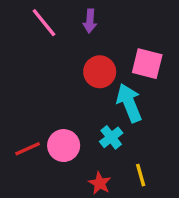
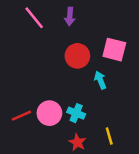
cyan arrow: (129, 103) -> (100, 80), size x0.6
cyan cross: (111, 137) -> (76, 113), moved, turned -30

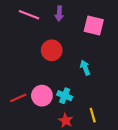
pink line: (34, 18) -> (29, 15), turned -30
pink square: (114, 50) -> (94, 25), moved
red circle: (77, 56) -> (52, 50), moved

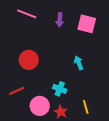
purple arrow: (59, 14) -> (60, 20), moved
red circle: (52, 50) -> (29, 60), moved
pink circle: (42, 96) -> (40, 106), moved

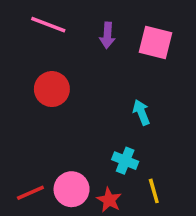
red circle: (29, 60) -> (52, 89), moved
cyan cross: (60, 89) -> (125, 161), moved
red line: (17, 91) -> (30, 193), moved

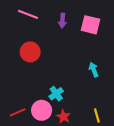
cyan arrow: (141, 112) -> (94, 70), moved
cyan cross: (125, 161) -> (56, 94), moved, turned 32
yellow line: (154, 191) -> (97, 116), moved

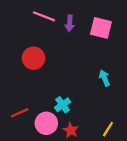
pink line: (28, 14) -> (44, 16), moved
red line: (18, 112) -> (20, 113), moved
yellow line: (97, 116) -> (108, 129), turned 48

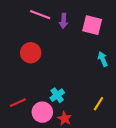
cyan arrow: (104, 78) -> (103, 59), moved
yellow line: (108, 129) -> (99, 104), moved

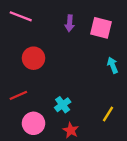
pink line: (40, 15) -> (21, 16), moved
red line: (18, 103) -> (18, 95), moved
pink circle: (42, 112) -> (33, 123), moved

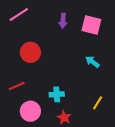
pink line: (21, 16) -> (19, 15), turned -54
cyan arrow: (113, 65) -> (92, 62), moved, turned -32
cyan cross: (63, 105) -> (57, 94), turned 32

